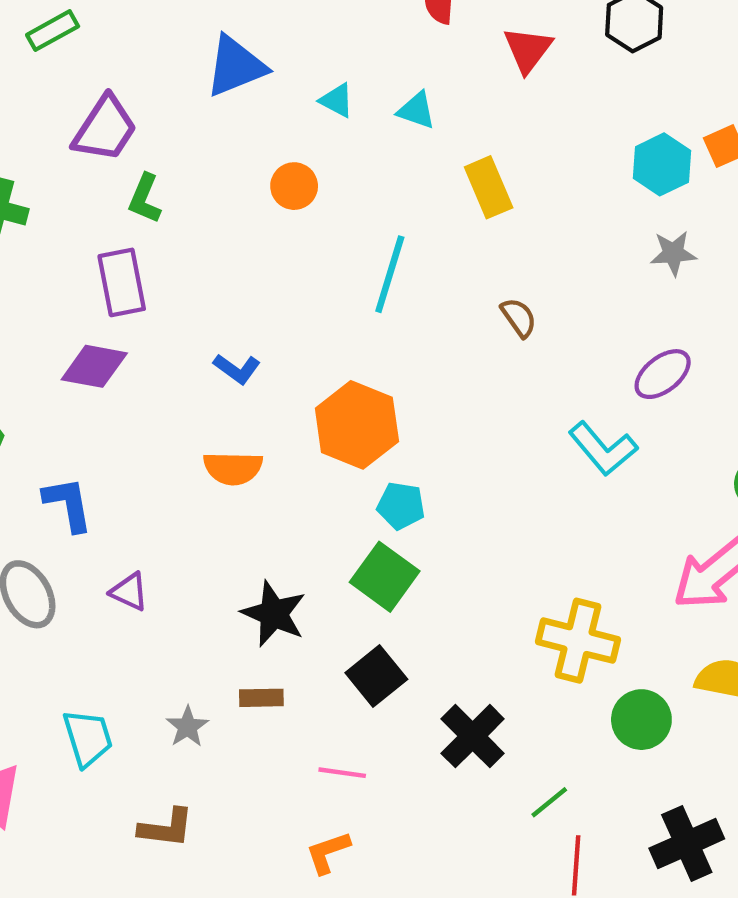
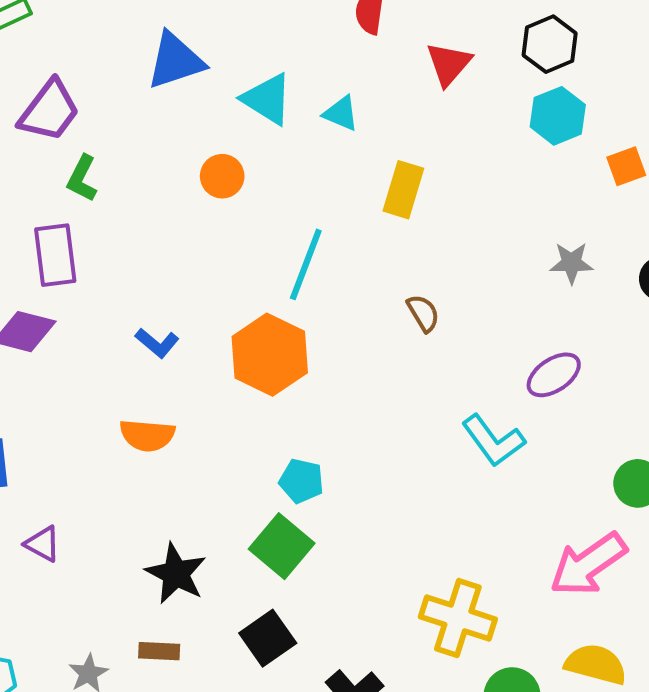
cyan triangle: (337, 100) -> (267, 99), size x1.6
cyan hexagon: (662, 164) -> (558, 116), moved
yellow rectangle: (489, 187) -> (403, 190), turned 36
orange hexagon: (357, 425) -> (270, 355), moved

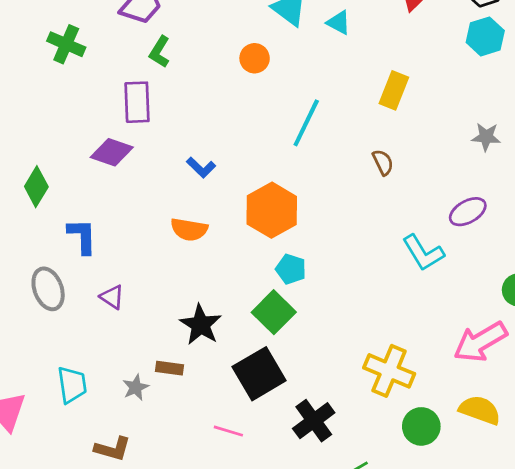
yellow rectangle: (403, 190) -> (394, 90), moved
orange hexagon: (270, 355) -> (272, 210), moved
black square: (268, 638) -> (259, 374), size x1.4
brown rectangle: (159, 651) -> (170, 368), moved

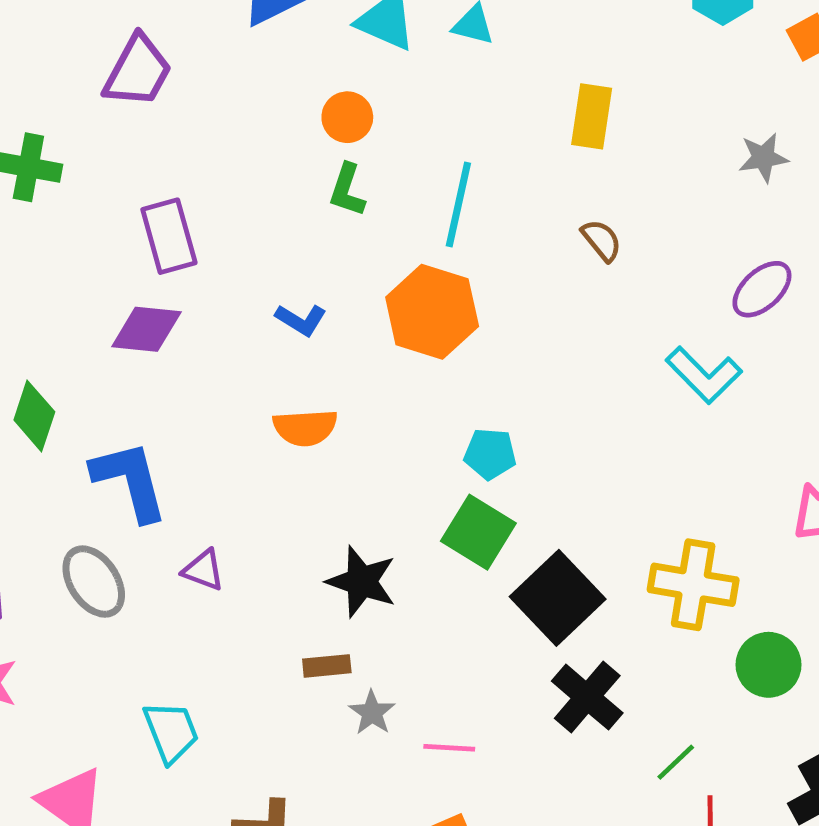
green L-shape: (160, 52) -> (347, 190), moved
orange hexagon: (272, 210) -> (432, 312), moved
blue L-shape: (82, 236) -> (130, 481), size x1.4
black square: (259, 374) -> (558, 598), moved
gray star: (136, 387) -> (372, 713), moved

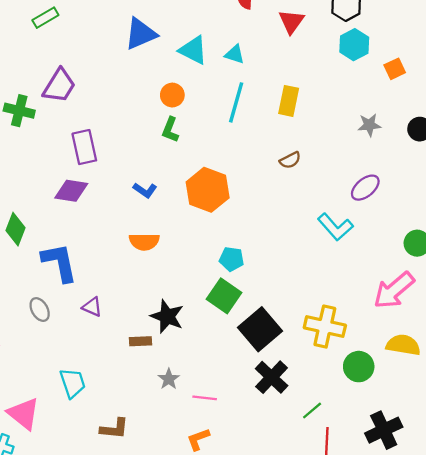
purple trapezoid: (138, 71) -> (59, 86), moved
cyan line: (458, 204) -> (236, 102), moved
brown semicircle: (602, 240) -> (290, 160), turned 100
gray ellipse: (94, 582) -> (40, 310), size x0.7
brown rectangle: (327, 666) -> (140, 341), moved

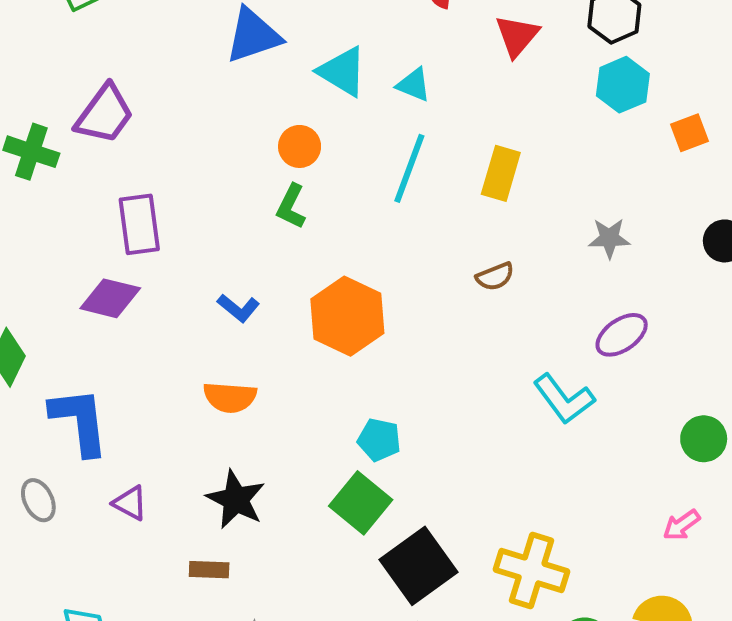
gray star: (369, 125) -> (609, 238), moved
pink arrow: (394, 290) -> (682, 525), moved, size x0.5
black star: (167, 316) -> (236, 499), moved

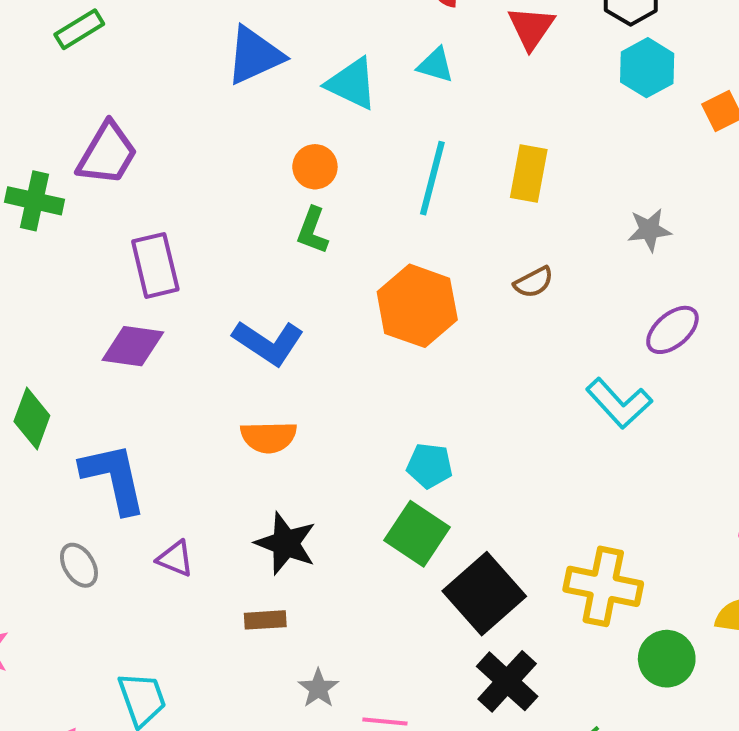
cyan triangle: (414, 85) -> (436, 65), moved
blue L-shape: (239, 308) -> (268, 343), size x1.6
orange hexagon: (347, 316) -> (417, 306), moved

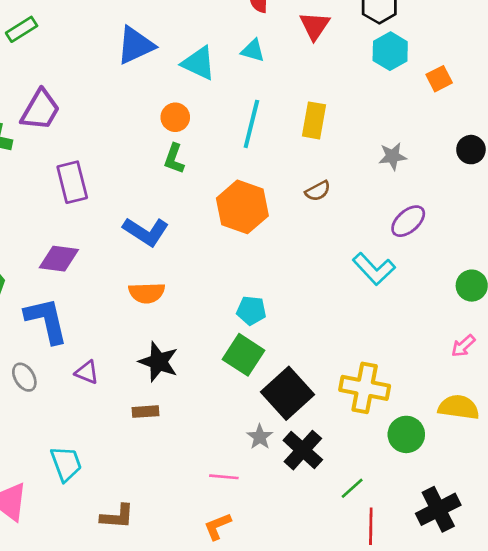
purple diamond: (133, 346) -> (59, 259), moved
gray star: (318, 688) -> (260, 437), moved

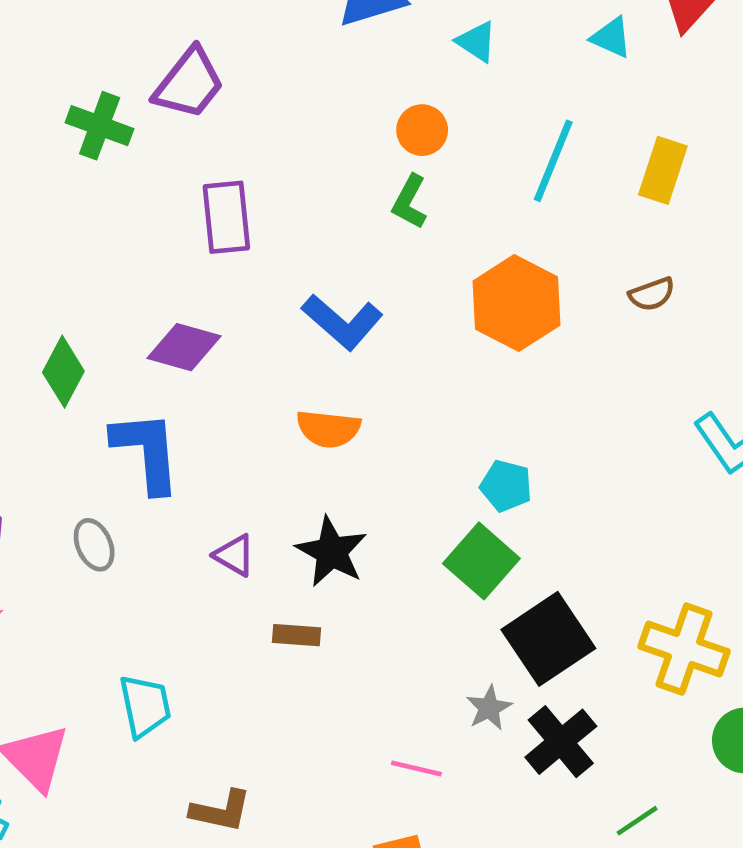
cyan triangle: (253, 51) -> (611, 37), moved
cyan triangle: (199, 63) -> (477, 42), size x0.7
purple triangle: (87, 372) -> (234, 555), moved

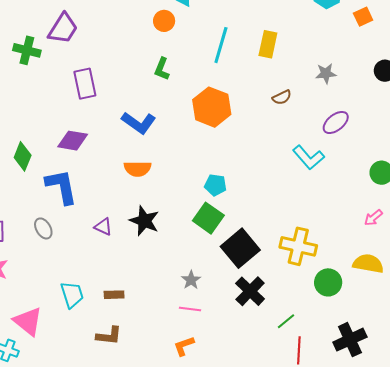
orange circle: (422, 130) -> (164, 21), moved
brown semicircle: (652, 294) -> (282, 97), moved
brown rectangle: (296, 635) -> (114, 295), moved
gray star: (489, 708) -> (191, 280), moved

